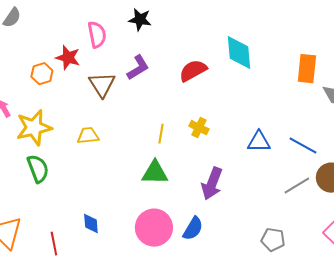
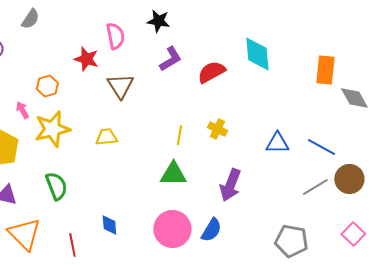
purple L-shape: (138, 68) -> (170, 59), moved
orange hexagon: (42, 74) -> (47, 86), moved
green semicircle: (38, 169) -> (56, 186), moved
gray pentagon: (273, 240) -> (291, 241), size x1.4

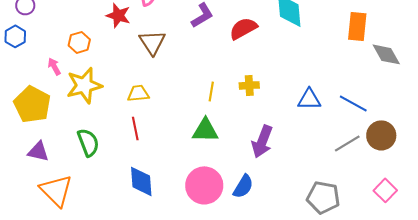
yellow cross: (217, 129) -> (249, 85), turned -30
blue diamond: (109, 225) -> (141, 181), size x1.5
red line: (72, 245) -> (135, 128), moved

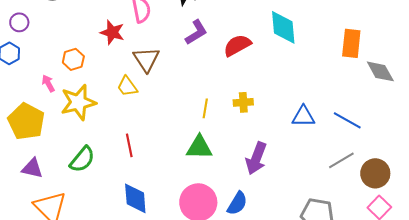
yellow trapezoid: (138, 93) -> (127, 86), moved, turned -120
brown circle: (381, 135) -> (375, 173), moved
green semicircle: (88, 142) -> (82, 159), turned 60

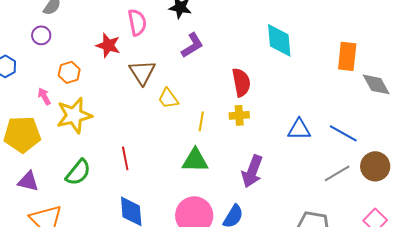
purple circle: (19, 22) -> (41, 35), moved
red semicircle: (237, 45) -> (241, 82), moved, turned 108
yellow trapezoid: (127, 86) -> (168, 98), moved
yellow pentagon: (26, 121) -> (22, 134), turned -30
brown circle: (375, 173) -> (375, 166), moved

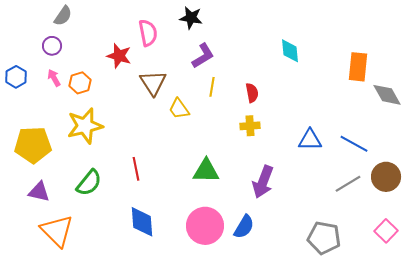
cyan diamond: (279, 40) -> (290, 51), size x0.7
red semicircle: (241, 82) -> (252, 93), size x0.7
pink arrow: (44, 96) -> (54, 78), moved
yellow line: (201, 121) -> (212, 87), moved

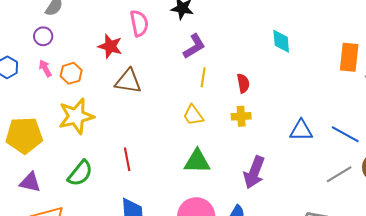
brown triangle: (153, 83) -> (128, 81), moved, turned -48
yellow trapezoid: (179, 109) -> (193, 115), moved

